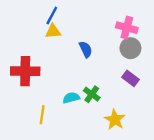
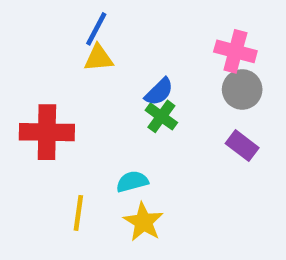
blue semicircle: (86, 49) -> (159, 92), turned 70
green cross: (92, 94) -> (161, 116), moved
yellow star: (115, 120) -> (143, 222), moved

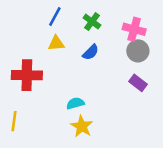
yellow triangle: (99, 58) -> (56, 43), moved
green cross: (161, 116) -> (92, 22), moved
yellow line: (78, 213) -> (14, 121), moved

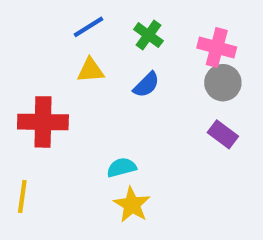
blue line: (55, 16) -> (88, 27), turned 30

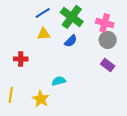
green cross: (148, 35) -> (72, 17), size x1.6
red cross: (43, 122) -> (21, 59), size x0.6
yellow star: (132, 205) -> (41, 99), moved

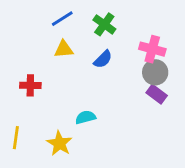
green cross: (72, 17) -> (104, 24), size x0.7
pink cross: (105, 23) -> (152, 49), moved
gray circle: (108, 40) -> (155, 72), moved

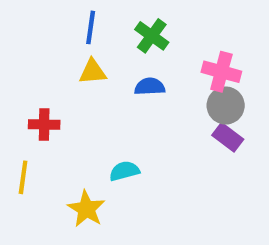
blue line: (62, 19) -> (91, 27), turned -50
blue semicircle: (103, 59) -> (150, 87), turned -138
yellow line: (16, 138) -> (23, 177), moved

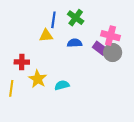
blue line: (91, 27) -> (53, 20), moved
purple rectangle: (228, 137) -> (100, 48), moved
yellow star: (86, 209) -> (38, 79), moved

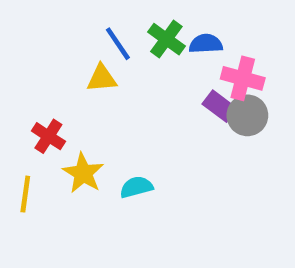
blue line: (53, 20) -> (118, 44), turned -42
blue semicircle: (75, 43) -> (206, 44), moved
red cross: (22, 62) -> (48, 136), turned 32

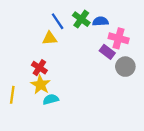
gray circle: (247, 115) -> (125, 67), moved
red cross: (48, 136) -> (39, 68), moved
cyan semicircle: (136, 187) -> (51, 99), moved

